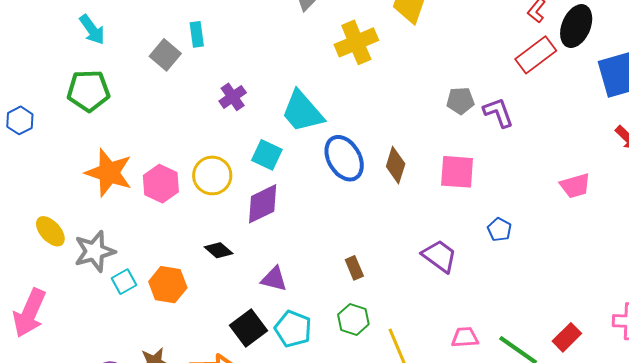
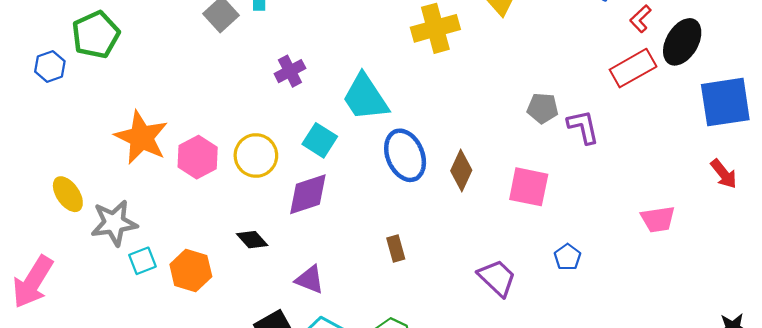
green pentagon: (88, 91) -> (96, 35), moved, turned -30
brown rectangle: (354, 268) -> (396, 248), moved

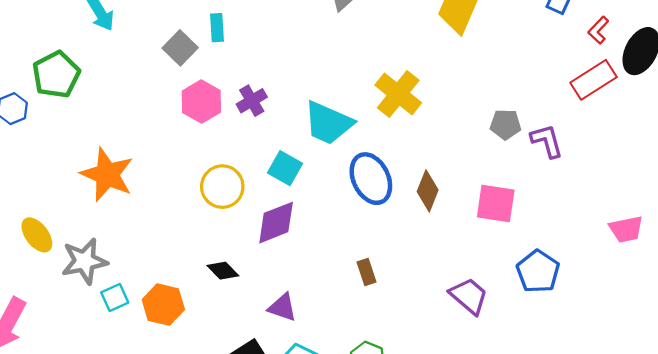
yellow cross: (435, 28) -> (398, 94), moved, turned -33
cyan trapezoid: (365, 97) -> (328, 123), turned -30
pink hexagon: (198, 157) -> (201, 102), moved
blue pentagon: (567, 257) -> (538, 272), size x1.6

